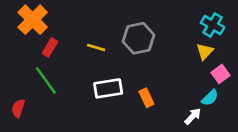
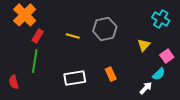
yellow triangle: (205, 51) -> (144, 45), moved
green line: (46, 81) -> (35, 61), turned 45
white rectangle: (108, 88) -> (75, 78), moved
red semicircle: (18, 108) -> (14, 82), turned -32

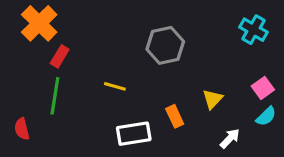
yellow line: (73, 36) -> (115, 86), moved
yellow triangle: (144, 45) -> (213, 99), moved
cyan semicircle: (159, 74) -> (266, 116), moved
white rectangle: (75, 78) -> (134, 134), moved

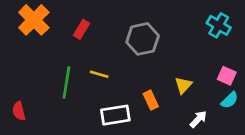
red rectangle: (60, 56) -> (81, 29), moved
pink square: (263, 88) -> (227, 76), turned -30
green line: (55, 96) -> (66, 82), moved

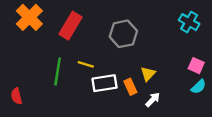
red rectangle: (81, 29) -> (70, 26), size x1.6
yellow triangle: (183, 85) -> (148, 74), moved
white rectangle: (115, 115) -> (105, 83), moved
white arrow: (198, 119) -> (153, 100), moved

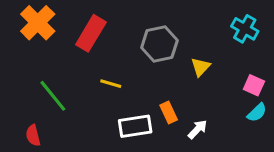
green line: (58, 71) -> (53, 96), moved, turned -48
yellow triangle: (148, 74) -> (201, 67), moved
white rectangle: (105, 83) -> (135, 126), moved
red semicircle: (16, 96) -> (33, 135), moved

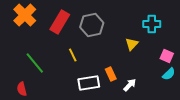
cyan cross: (245, 29) -> (152, 24), moved, turned -30
gray hexagon: (159, 44) -> (92, 25), moved
yellow line: (111, 84) -> (73, 55), turned 48

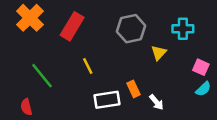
gray hexagon: (92, 25) -> (131, 29), moved
white arrow: (130, 85) -> (156, 102), turned 96

